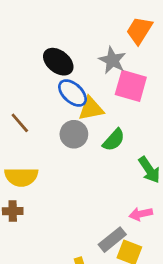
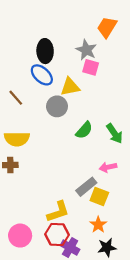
black ellipse: (58, 62) -> (45, 51), turned 50
pink square: (131, 86) -> (91, 67), moved, size x0.7
blue ellipse: (72, 93) -> (42, 75), moved
green semicircle: (114, 140) -> (84, 130), moved

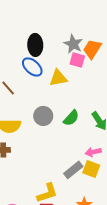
orange trapezoid: (107, 27) -> (92, 49), moved
gray circle: (57, 106) -> (43, 116), moved
yellow square: (99, 196) -> (91, 169), moved

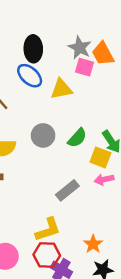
orange trapezoid: (92, 49) -> (103, 54), turned -60
yellow square: (91, 169) -> (100, 157), moved
gray rectangle: (73, 170) -> (67, 190), moved

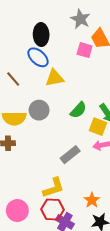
gray star: (80, 48) -> (80, 19), moved
yellow triangle: (61, 89) -> (55, 78), moved
gray circle: (43, 135) -> (39, 110), moved

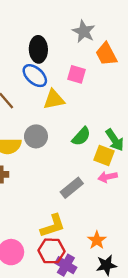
pink square: (85, 50) -> (77, 74), moved

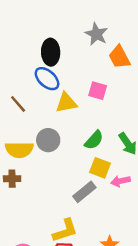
pink square: (77, 74) -> (98, 91), moved
yellow square: (104, 155) -> (100, 168), moved

